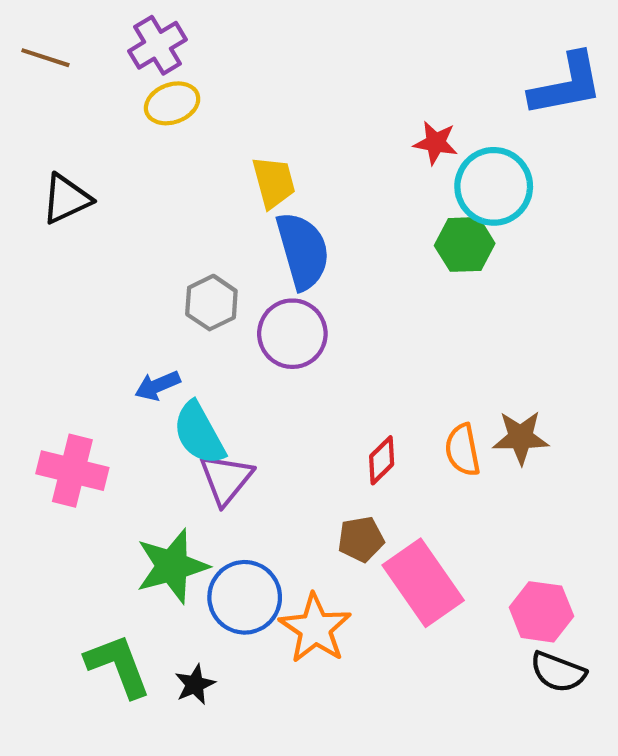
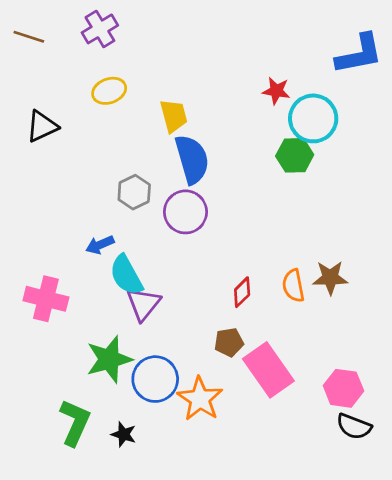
yellow ellipse: (172, 103) -> (109, 91), moved
green L-shape: (118, 666) -> (75, 423), turned 45
black star: (195, 684) -> (124, 434), turned -30

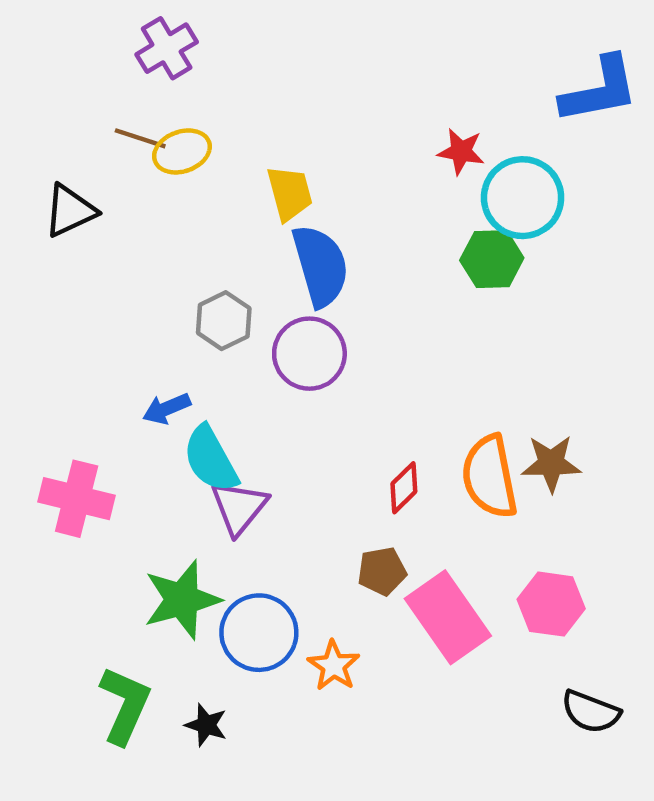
brown line: (29, 37) -> (140, 138), moved
orange semicircle: (293, 286) -> (490, 477), size x1.5
pink hexagon: (343, 388) -> (551, 604), moved
orange star: (200, 399) -> (334, 666), size x0.7

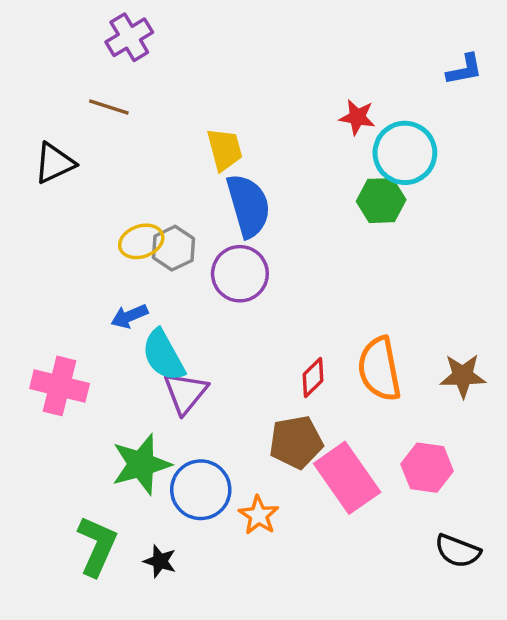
blue L-shape: (599, 90) -> (464, 70), size x0.6
yellow ellipse: (182, 151) -> (141, 241), moved
brown star: (551, 463) -> (463, 376), moved
brown pentagon: (382, 571) -> (296, 442), size x1.4

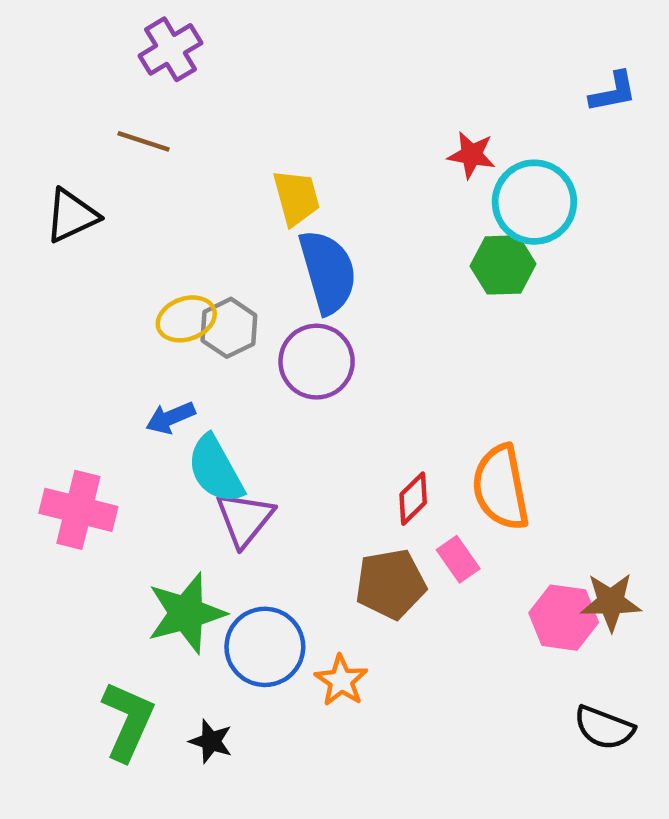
brown star: (463, 376) -> (611, 602), moved
pink rectangle: (347, 478) -> (458, 559), moved, size x0.5

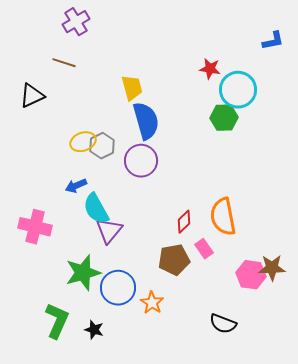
black semicircle: (604, 728) -> (223, 324), moved

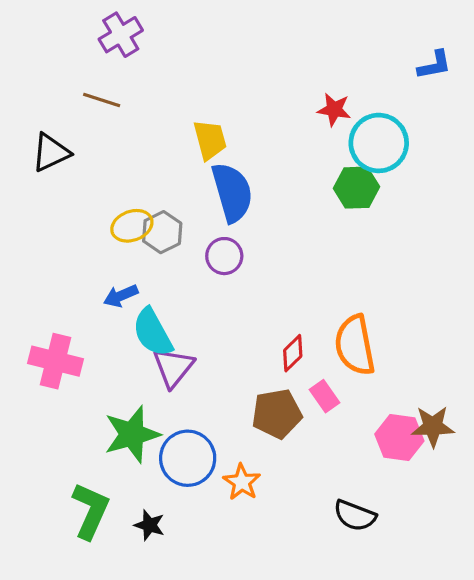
purple circle: (141, 161) -> (224, 256), size x0.7

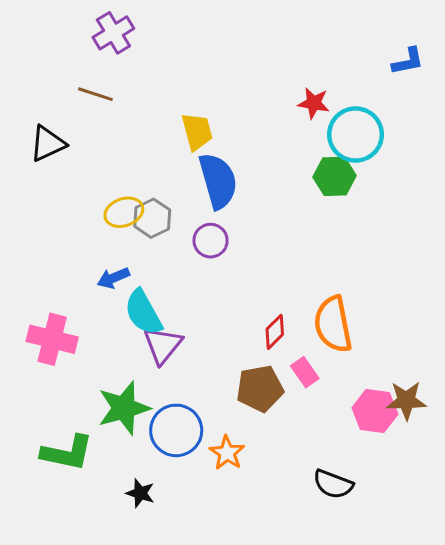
green L-shape: (91, 511) -> (67, 453), moved, turned 78

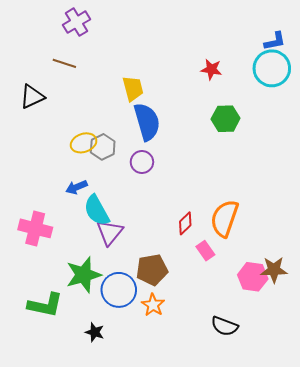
cyan circle: (356, 134) -> (272, 68), moved
orange semicircle: (333, 324) -> (225, 218), turned 30
brown pentagon: (260, 389) -> (152, 270), moved

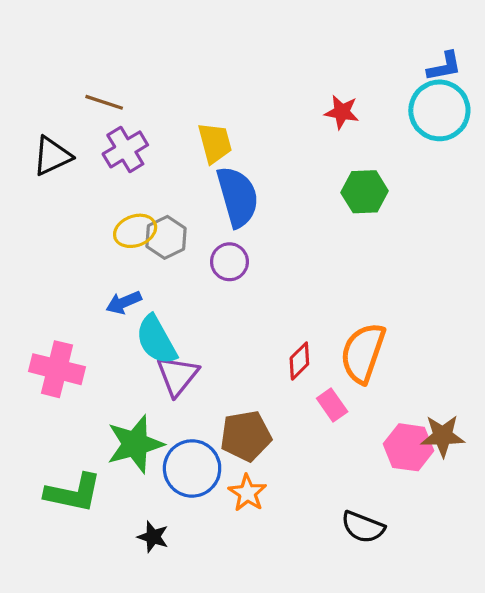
purple cross: (76, 22) -> (125, 149), moved

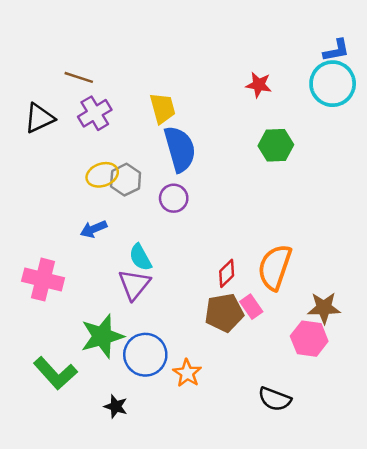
cyan semicircle: (156, 340) -> (140, 257), moved, size x0.7
brown pentagon: (246, 436) -> (224, 313), moved
brown star: (443, 436) -> (324, 308), moved
green L-shape: (73, 493) -> (55, 373), turned 36

